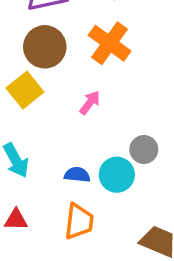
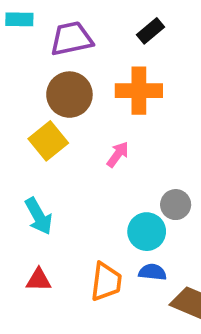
orange cross: (110, 43) -> (139, 91), turned -36
blue semicircle: (77, 175) -> (152, 272), moved

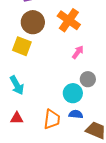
orange cross: (139, 91) -> (69, 20), turned 35
yellow square: (48, 141) -> (22, 46), turned -30
pink arrow: (118, 154) -> (78, 52), moved

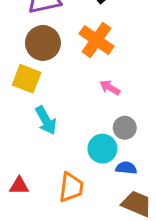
pink arrow: (78, 52) -> (110, 88), turned -96
cyan arrow: (17, 85) -> (46, 120), moved
blue semicircle: (76, 114) -> (126, 168), moved

